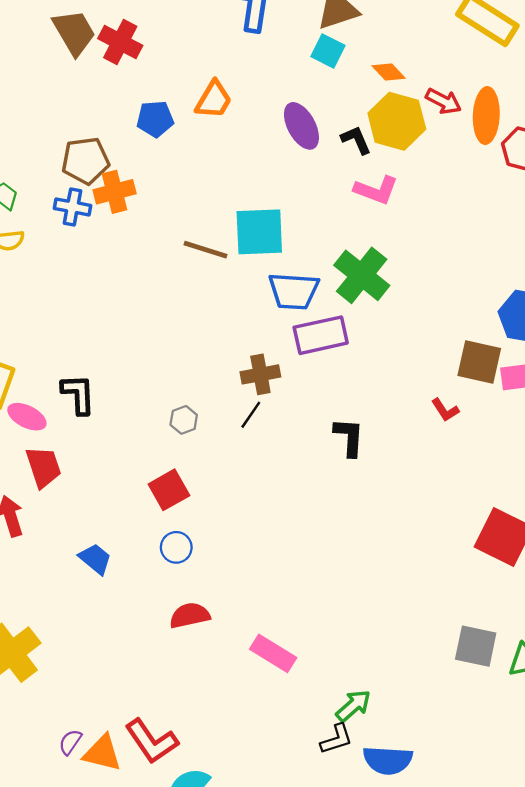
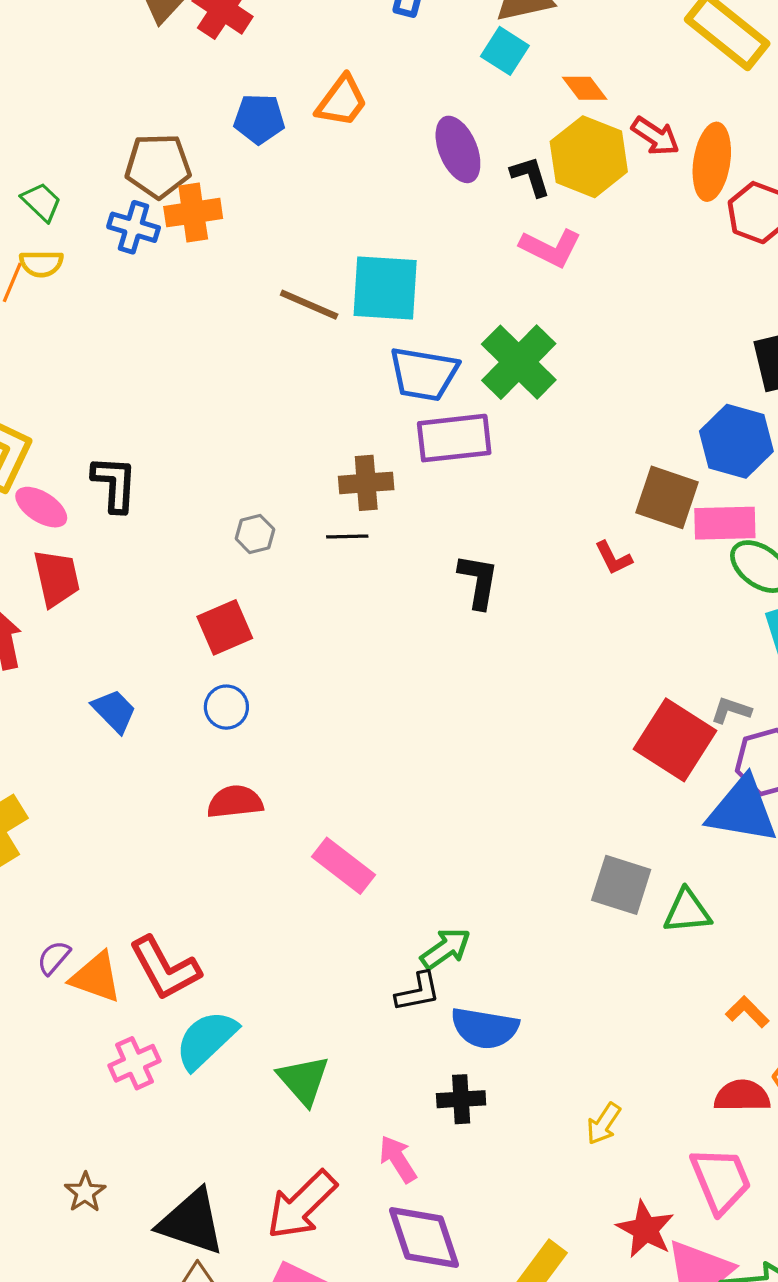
black line: (251, 415) -> (347, 537), turned 48

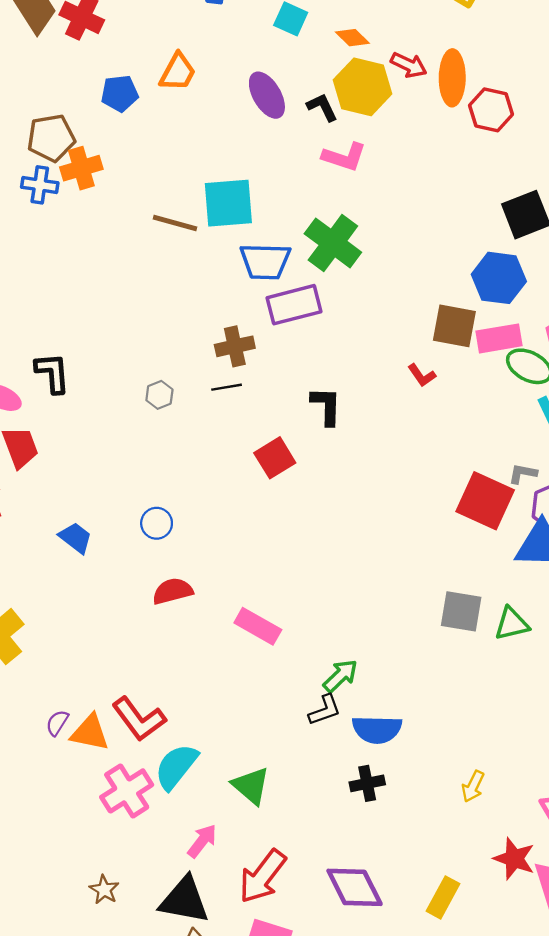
red square: (225, 627) -> (275, 458), moved
pink cross: (134, 1063) -> (127, 791), size x1.4
pink arrow: (398, 1159) -> (202, 841), moved, turned 78

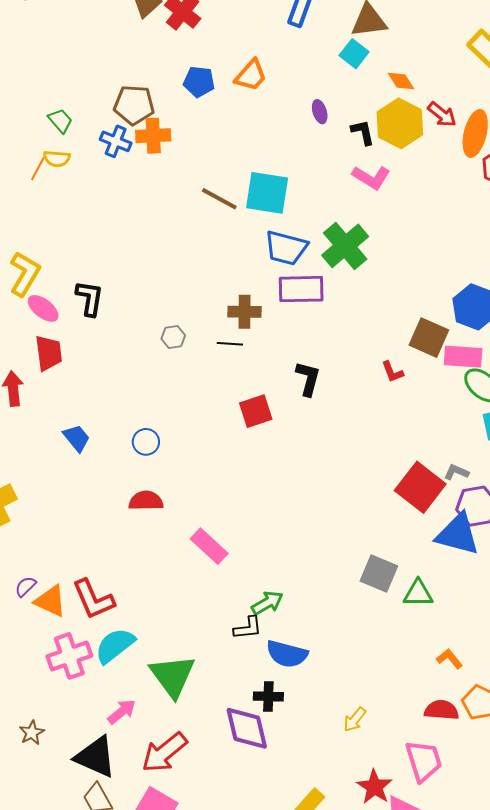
purple ellipse: (267, 95) -> (320, 112), size x0.6
green triangle: (251, 786) -> (172, 676), size x1.4
purple diamond: (355, 887) -> (247, 728), moved

